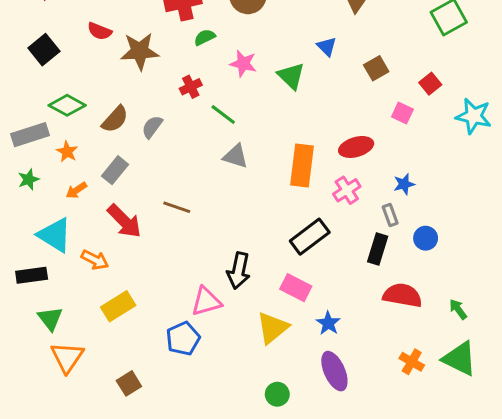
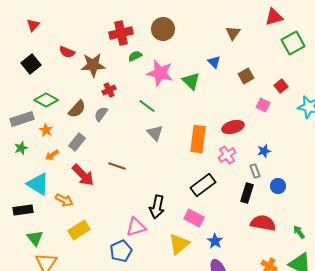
pink star: (243, 64) -> (160, 73), size x1.5
red cross: (191, 87) -> (109, 90), moved
gray triangle: (236, 156) -> (155, 133), turned 30

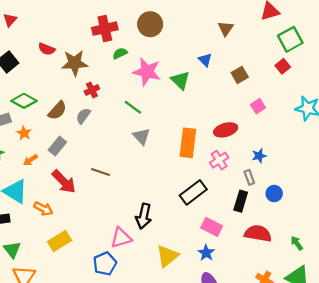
red square: (281, 86) -> (283, 66), moved
pink square: (263, 105) -> (258, 106), turned 32
pink rectangle: (194, 218) -> (212, 227), moved

